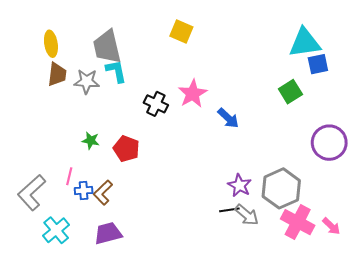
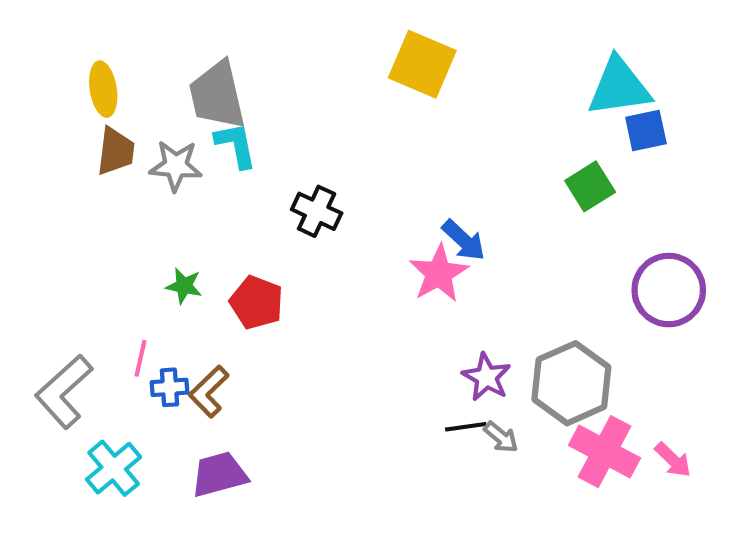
yellow square: (181, 31) -> (422, 64), moved, size x1.4
pink star: (193, 94) -> (439, 273), moved
gray arrow: (247, 215) -> (501, 437), size x0.7

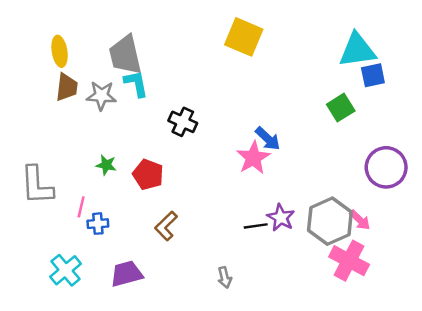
gray L-shape: (64, 392) -> (37, 185), moved, turned -51
brown L-shape: (209, 392) -> (166, 226), moved
black line: (466, 427) -> (256, 226), moved
gray arrow: (501, 437) -> (225, 277), moved, turned 36
pink arrow: (673, 460) -> (360, 220), moved

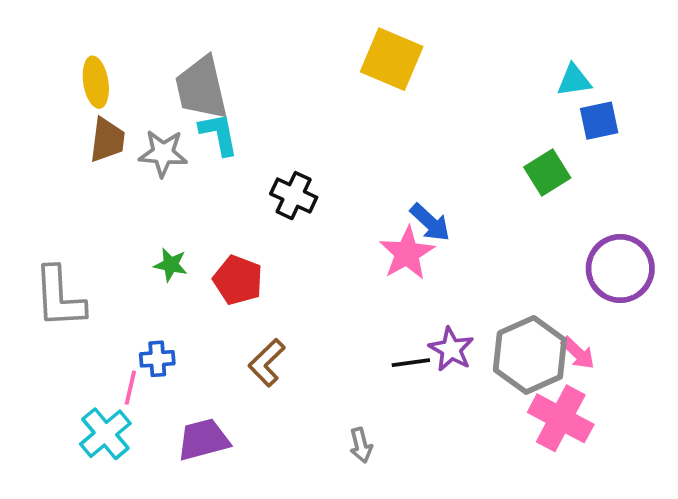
cyan triangle: (357, 50) -> (574, 80), size x0.6
pink line: (81, 207) -> (130, 388), moved

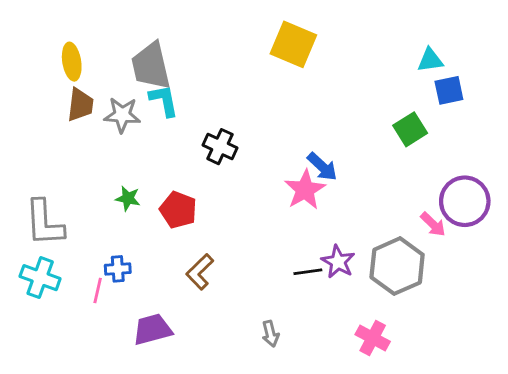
pink arrow: (578, 353) -> (433, 224), moved
pink cross: (561, 418) -> (373, 338), moved, size x0.7
cyan cross: (105, 434) -> (40, 278), moved, turned -30

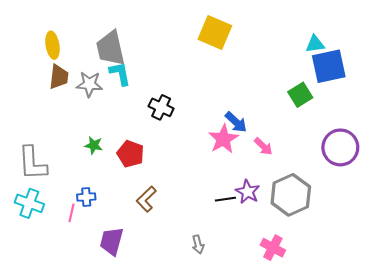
blue square: (449, 90) -> (329, 66), size x1.6
pink arrow: (433, 224) -> (263, 146), moved
purple trapezoid: (152, 329) -> (112, 241), turned -60

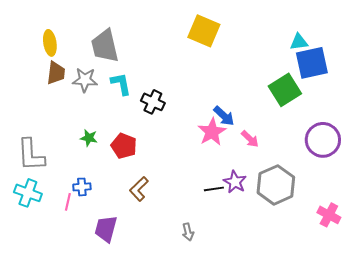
cyan L-shape: (120, 74) -> (121, 84), moved
green square: (300, 95) -> (285, 90), size x1.4
pink cross: (273, 248) -> (329, 215), moved

